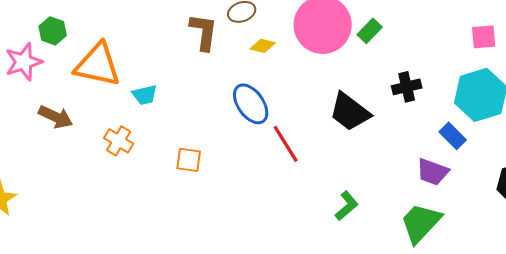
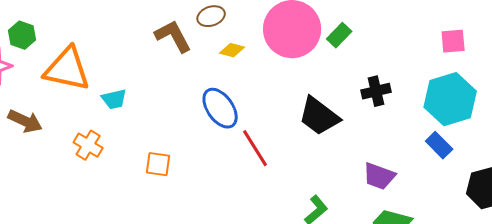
brown L-shape: (204, 32) -> (173, 36), turned -36
blue rectangle: (453, 136) -> (439, 145), moved
purple trapezoid: (433, 172) -> (379, 176), moved

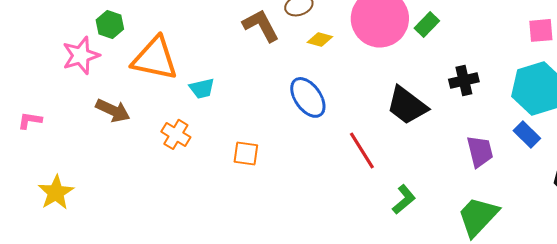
red line: (255, 148) -> (362, 150), moved
purple trapezoid: (379, 176) -> (480, 151), moved, turned -124

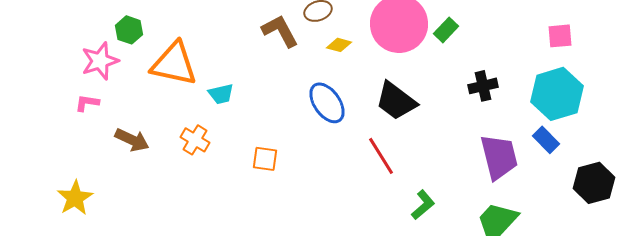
black trapezoid: (407, 105) -> (396, 101), moved
brown arrow: (113, 110) -> (132, 140), moved
pink L-shape: (30, 120) -> (87, 103), moved
purple trapezoid: (480, 151) -> (499, 157), size x1.4

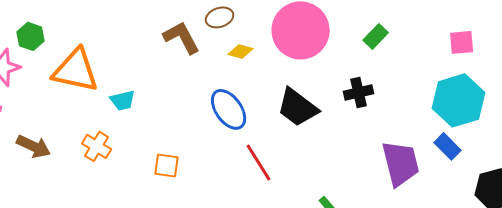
green rectangle: (446, 30) -> (376, 36), moved
black cross: (483, 86) -> (359, 92), moved
red line: (381, 156) -> (259, 162), moved

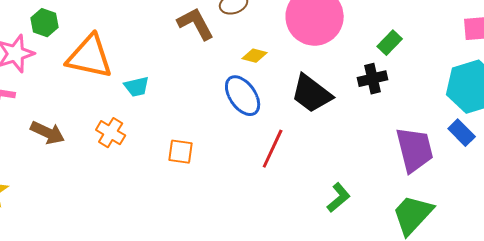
green rectangle: (376, 36) -> (390, 43), moved
yellow diamond: (241, 51) -> (255, 56), moved
red line: (259, 162) -> (273, 149), turned 57

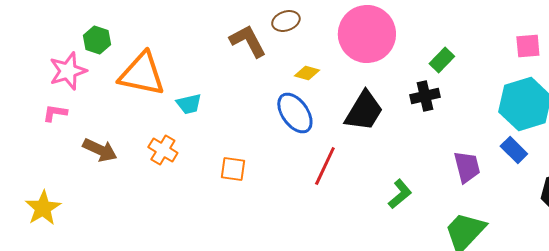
black trapezoid: (312, 94) -> (364, 111), turned -96
purple trapezoid: (415, 150) -> (467, 167), size x0.7
green L-shape: (339, 198) -> (400, 194), moved

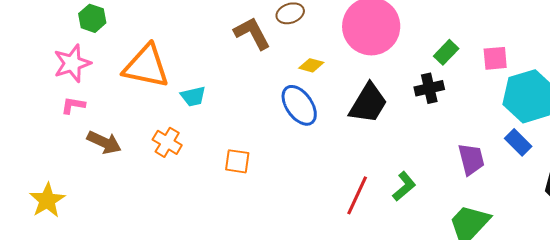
green hexagon: (97, 40) -> (92, 18), moved
pink square: (528, 46) -> (495, 58), moved
pink L-shape: (55, 113) -> (73, 105), moved
red line: (325, 166) -> (357, 195), moved

